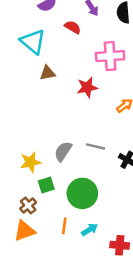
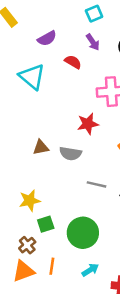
brown triangle: (47, 73) -> (41, 147), moved
gray semicircle: (63, 151) -> (70, 154), moved, turned -115
orange line: (64, 226) -> (52, 266), moved

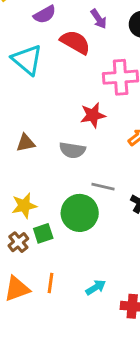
red semicircle: (73, 62) -> (75, 42), size x1.5
brown triangle: (41, 147) -> (26, 143), moved
green circle: (83, 233) -> (80, 213), moved
brown cross: (27, 245) -> (18, 242), moved

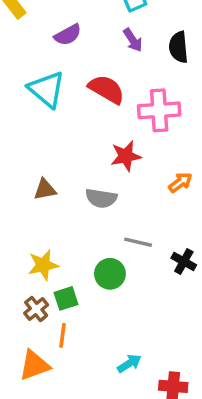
red semicircle: (75, 42) -> (106, 89), moved
green circle: (80, 213) -> (110, 274), size x0.7
orange line: (50, 283) -> (63, 335), moved

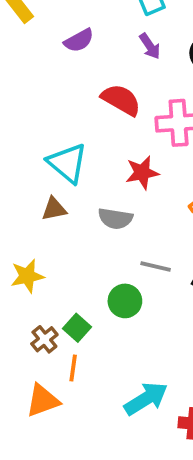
cyan triangle: (47, 89) -> (67, 163), moved
yellow star: (43, 265) -> (27, 276), moved
green square: (66, 298) -> (77, 328), turned -30
cyan arrow: (129, 363) -> (146, 399), size x1.6

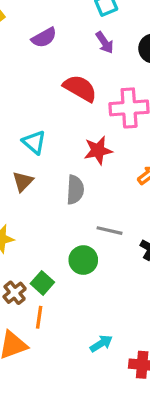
cyan triangle: (67, 163) -> (34, 142), size x0.7
brown triangle: (54, 209) -> (23, 182), turned -35
gray semicircle: (115, 219) -> (75, 190), turned -96
cyan arrow: (146, 399) -> (101, 343), size x0.6

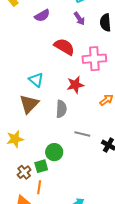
brown triangle: (23, 182) -> (29, 104), size x1.5
green circle: (83, 260) -> (54, 152), moved
green square: (42, 283) -> (41, 166), turned 32

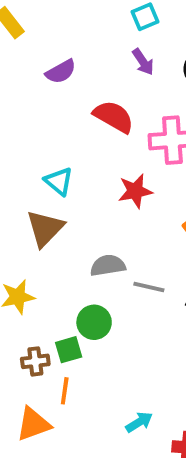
purple semicircle: (42, 16) -> (61, 72), moved
gray semicircle: (61, 109) -> (108, 265), moved, turned -102
brown cross: (24, 172) -> (35, 361), turned 32

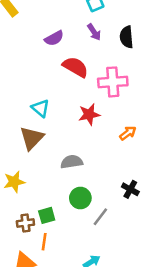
purple semicircle: (61, 72) -> (54, 38), moved
gray line: (149, 287) -> (100, 217), moved, turned -66
green circle: (94, 322) -> (80, 198), moved

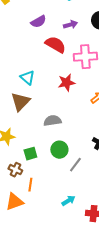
purple arrow: (94, 32) -> (70, 25), moved, turned -72
green square: (47, 215) -> (30, 154), moved
brown cross: (25, 223) -> (15, 170), turned 32

